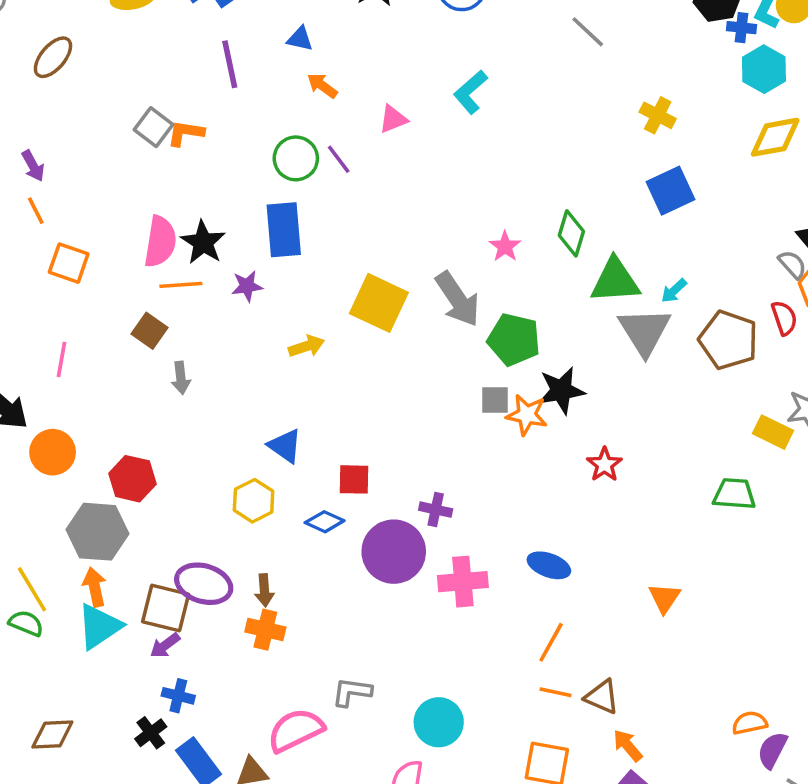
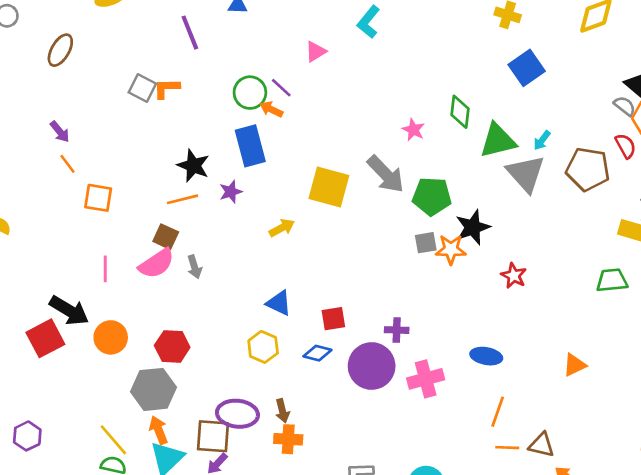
orange arrow: (322, 86) -> (271, 109), moved
pink semicircle: (160, 242) -> (157, 263), moved, turned 57
orange triangle: (664, 598) -> (574, 365), turned 40

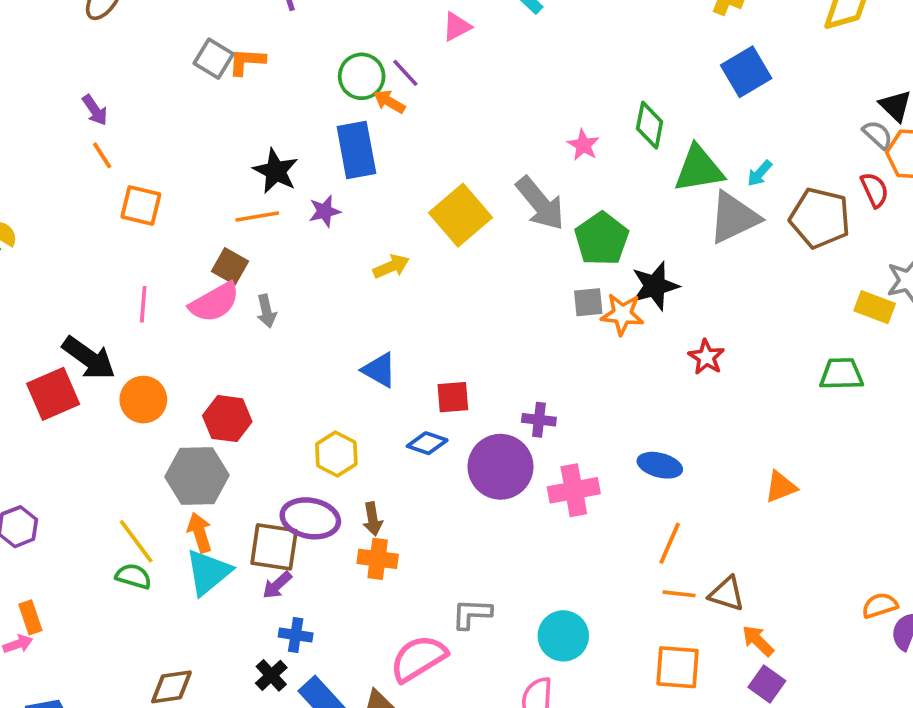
gray triangle: (526, 174) -> (734, 217), turned 42
yellow square: (329, 187) -> (461, 215), turned 30
green pentagon: (432, 196) -> (602, 239), turned 30
yellow hexagon: (263, 347) -> (336, 454), moved

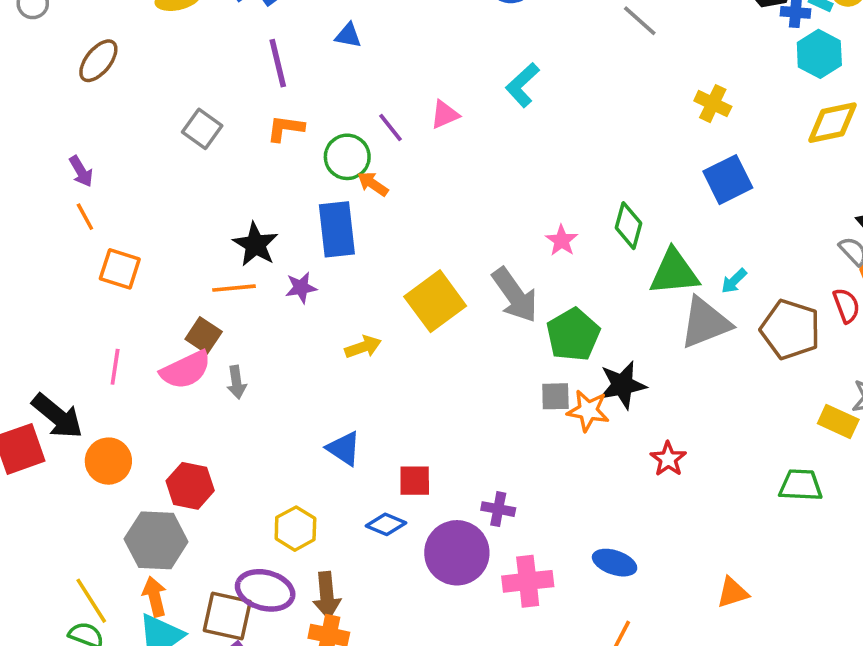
orange L-shape: (247, 62) -> (285, 128), moved
purple line: (405, 73) -> (390, 128), moved
brown arrow: (373, 519) -> (327, 595), size x1.4

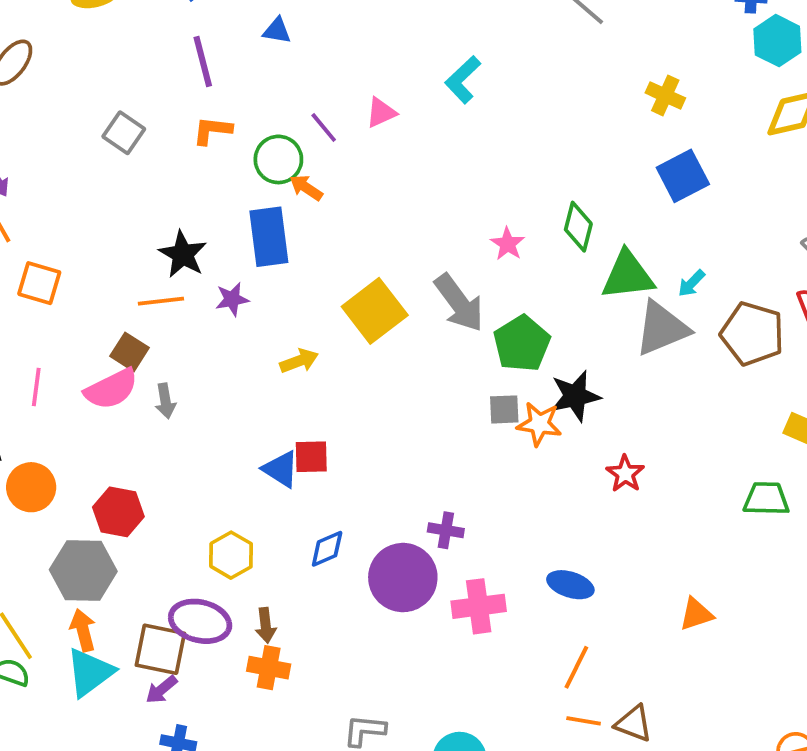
red square: (415, 481) -> (311, 457), moved
blue diamond: (386, 524) -> (327, 549), turned -45
brown arrow: (327, 595) -> (266, 625), size x0.7

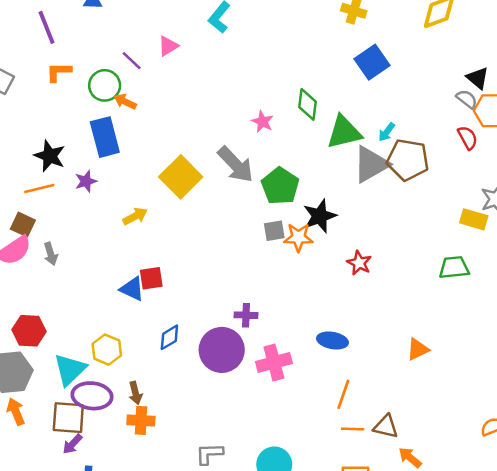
brown pentagon: (752, 334) -> (408, 160), moved
cyan triangle: (90, 672) -> (70, 370), moved

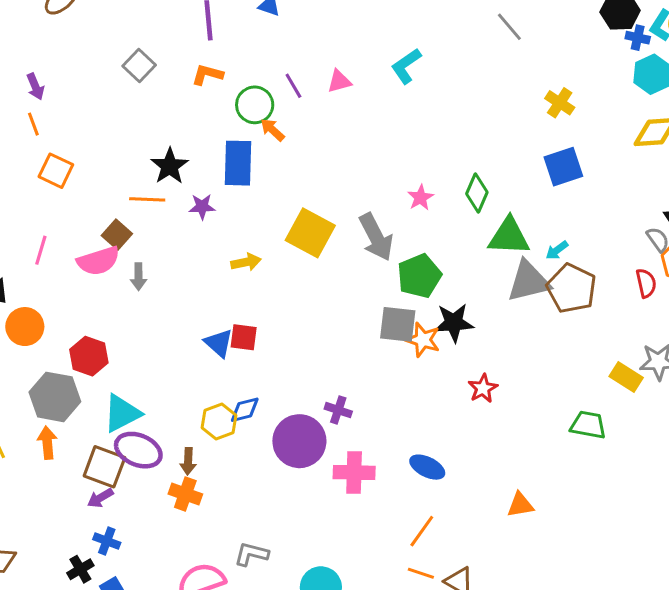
yellow square: (181, 177) -> (310, 233), turned -33
gray square: (274, 231) -> (398, 324), size x1.5
yellow hexagon: (107, 350) -> (219, 422), moved

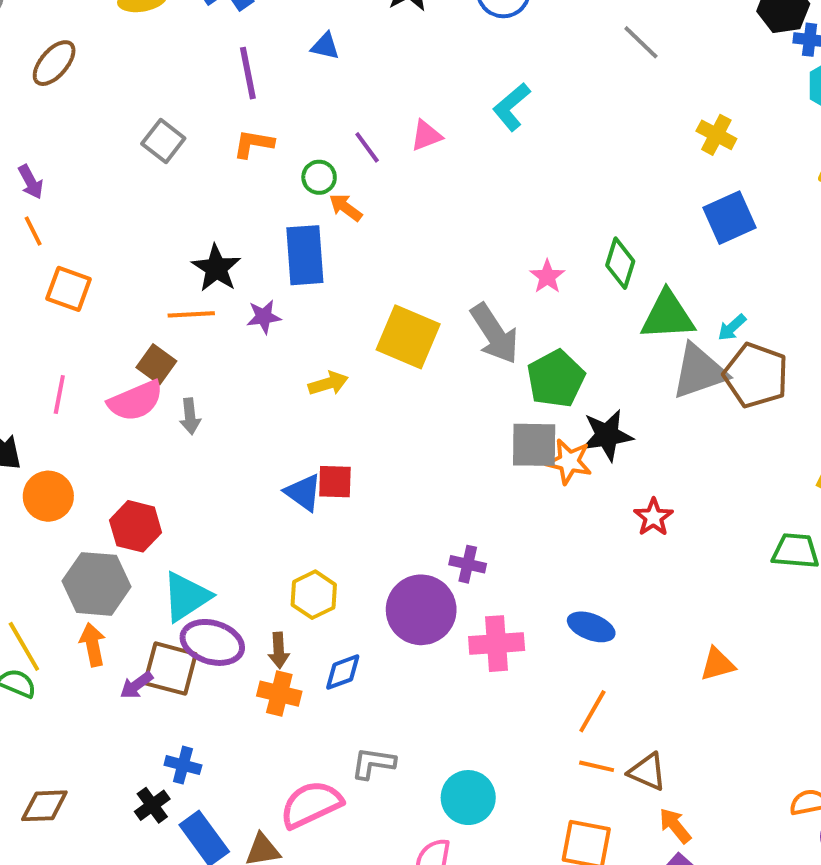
green circle: (255, 105) -> (319, 177), size x0.7
blue diamond: (245, 410) -> (343, 672), moved
purple arrow: (100, 498) -> (136, 685), moved

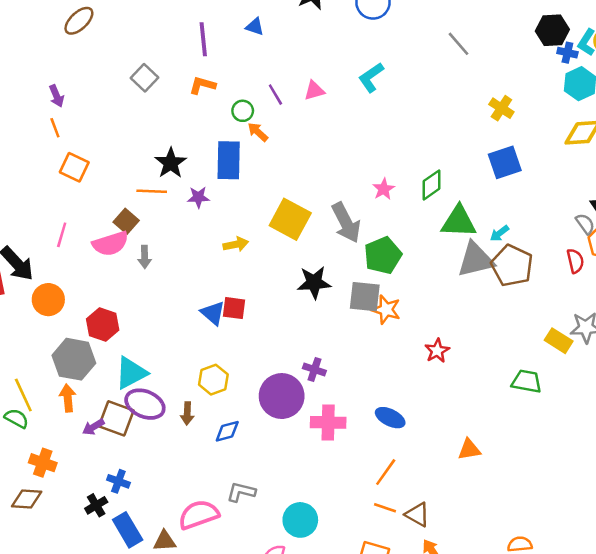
green diamond: (620, 263) -> (431, 185), turned 32
black star: (607, 435) -> (314, 282), moved
orange cross: (279, 694) -> (43, 463), moved

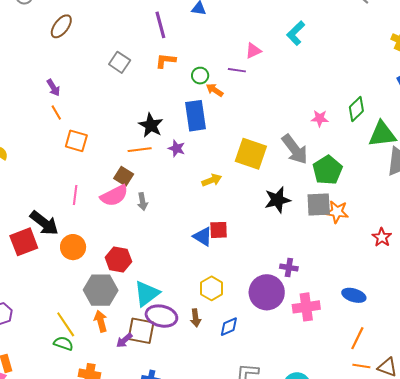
purple line: (275, 95) -> (237, 70), moved, turned -42
pink star: (384, 189) -> (320, 118), turned -30
purple star: (198, 197) -> (177, 148), turned 30

